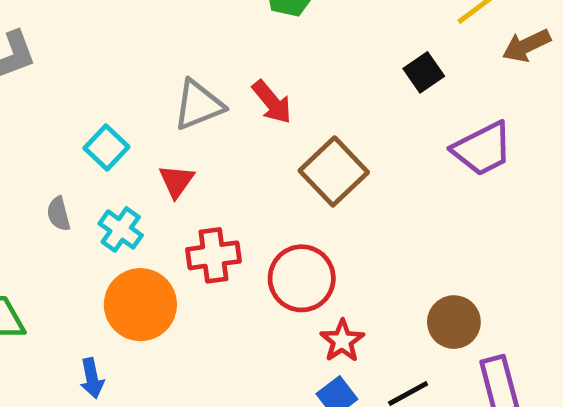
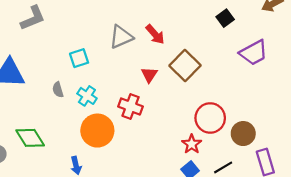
cyan square: (106, 147) -> (79, 58), turned 30
red triangle: (177, 181) -> (149, 75), moved
red cross: (213, 255) -> (130, 106), turned 30
red circle: (302, 278) -> (210, 118), moved

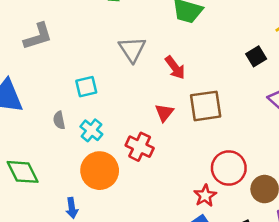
gray triangle: (121, 37) -> (132, 49), moved, turned -45
brown square: (185, 66) -> (206, 106), turned 32

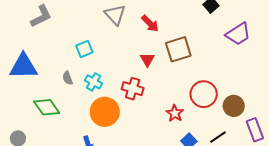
green diamond: (23, 172) -> (47, 107), moved
red star: (205, 196) -> (175, 113), moved

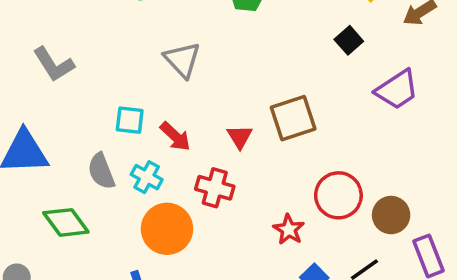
gray L-shape: (41, 16) -> (54, 64), turned 85
red arrow: (150, 23) -> (175, 136), moved
cyan square: (84, 49) -> (130, 120), turned 30
gray semicircle: (68, 78) -> (101, 171), size x1.5

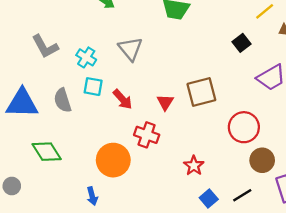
gray semicircle: (101, 171) -> (63, 100), moved
cyan cross: (147, 177) -> (86, 57), moved
red circle: (338, 195) -> (244, 127), moved

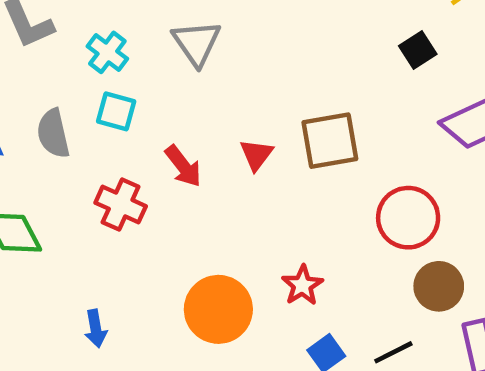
red arrow: (123, 99) -> (183, 166), moved
red cross: (147, 135) -> (121, 204), moved
orange circle: (113, 160) -> (218, 309), moved

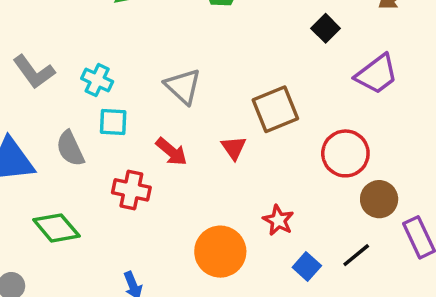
gray triangle: (197, 43) -> (183, 86), moved
red triangle: (256, 155) -> (234, 148), moved

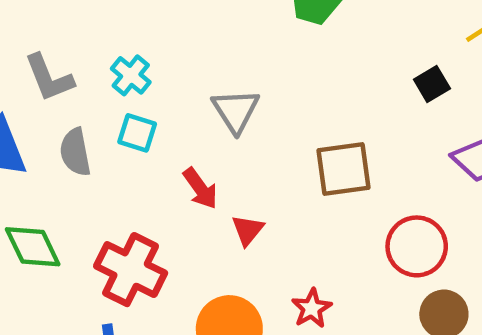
gray L-shape: (34, 72) -> (49, 78), moved
red triangle: (234, 148) -> (248, 230), moved
red cross: (131, 190) -> (131, 270), moved, size x1.4

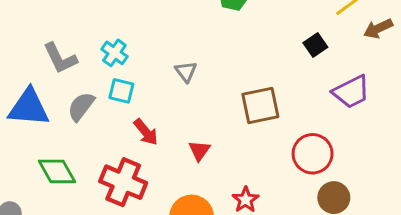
gray triangle: (236, 111) -> (186, 72), size x0.7
gray semicircle: (75, 152) -> (81, 106), turned 52
red arrow: (200, 188) -> (146, 132), moved

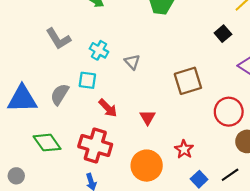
cyan cross: (114, 53) -> (99, 50), moved
gray L-shape: (60, 58) -> (58, 39), moved

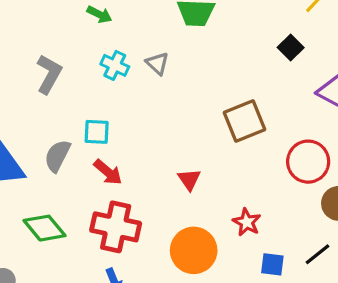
gray L-shape: (58, 39) -> (49, 74), turned -115
cyan cross: (99, 50) -> (115, 65), moved
gray triangle: (132, 62) -> (157, 63), moved
red arrow: (108, 108) -> (108, 172), moved
blue square: (199, 179) -> (272, 264), turned -35

